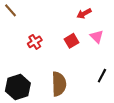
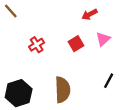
pink triangle: (97, 37) -> (103, 39), turned 32

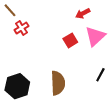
pink triangle: (103, 39) -> (95, 36), size x1.5
red cross: (37, 45) -> (21, 28), moved

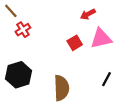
pink triangle: (95, 36) -> (101, 38), turned 30
black hexagon: (17, 86) -> (19, 75), moved

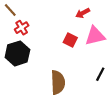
red square: (75, 43) -> (70, 40), turned -32
black hexagon: (19, 75) -> (17, 53), moved

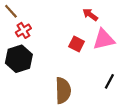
red arrow: (83, 13) -> (90, 15), turned 64

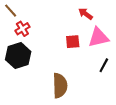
red square: (77, 44) -> (73, 42), turned -32
black line: (109, 81) -> (104, 65), moved

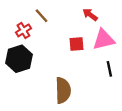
brown line: (11, 11) -> (42, 16), moved
black line: (104, 65) -> (109, 69), turned -40

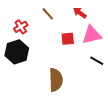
brown line: (42, 16) -> (48, 14), moved
black line: (109, 69) -> (97, 61), turned -48

